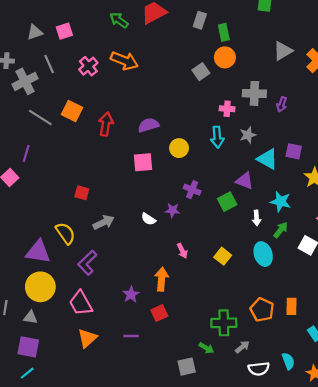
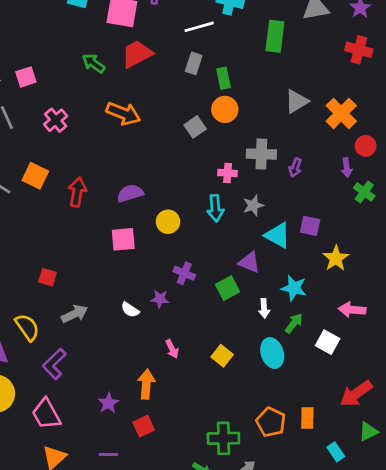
orange arrow: (124, 61) -> (123, 113), moved

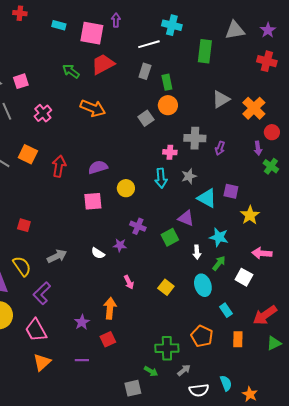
red square: (48, 277) -> (24, 225), moved
orange rectangle: (307, 418) -> (238, 339), moved
cyan rectangle: (336, 452) -> (226, 310), moved

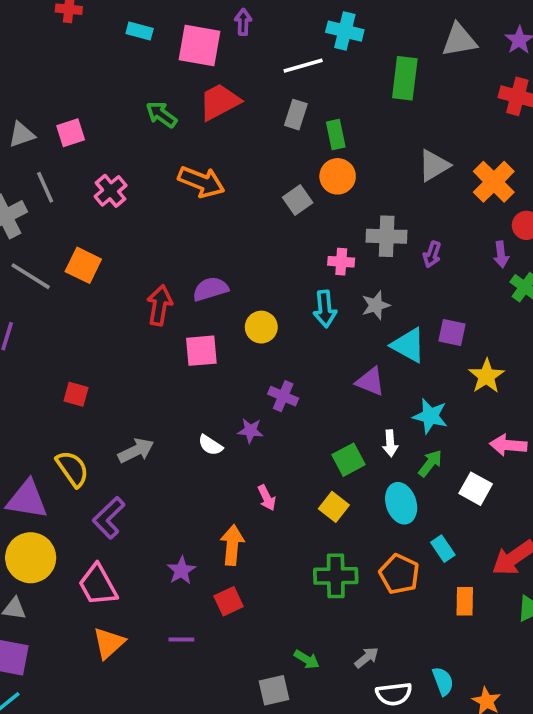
red arrow: (59, 166) -> (160, 305), moved
green square: (170, 237) -> (348, 460), moved
orange pentagon: (202, 336) -> (399, 574), moved
green cross: (167, 348) -> (336, 576), moved

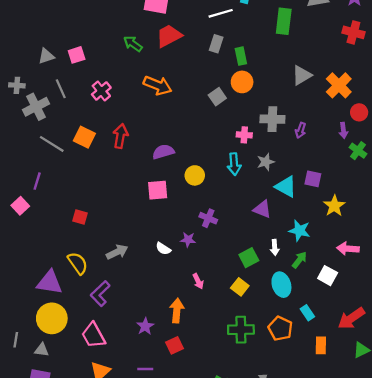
red arrow: (160, 305) -> (120, 136), moved

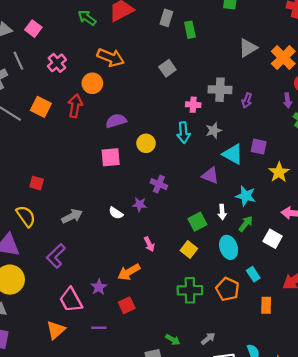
pink square: (77, 55) -> (33, 29), turned -35
orange circle: (242, 82) -> (92, 83), moved
yellow semicircle: (78, 263) -> (26, 216), moved
orange arrow: (177, 310) -> (129, 272), turned -125
pink trapezoid: (93, 335) -> (71, 300), moved

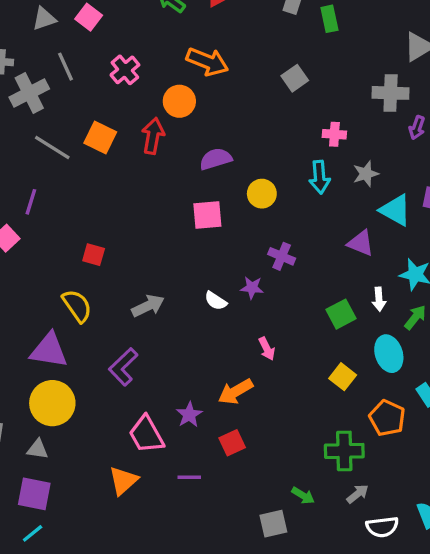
gray cross: (220, 90) -> (391, 93), moved
yellow square: (189, 250) -> (343, 377), moved
green cross: (190, 290) -> (344, 451), moved

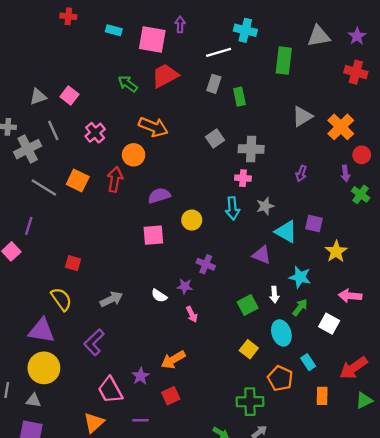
gray cross: (391, 93) -> (251, 149), moved
pink arrow: (267, 349) -> (192, 314), moved

